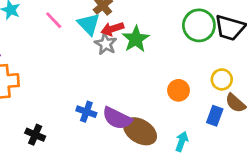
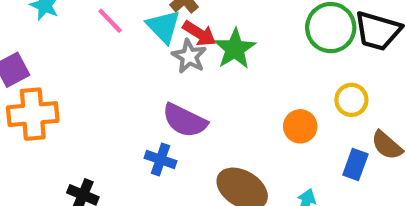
red arrow: (112, 29) -> (199, 33), turned -130
yellow circle: (222, 79) -> (351, 100), moved
purple semicircle: (117, 118) -> (185, 120), moved

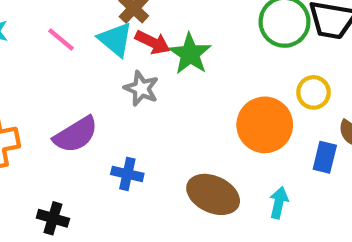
gray star: (189, 56) -> (141, 88), moved
purple semicircle: (185, 120) -> (76, 135), moved, turned -51
orange circle: (300, 126) -> (265, 125), size x1.6

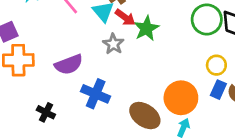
orange circle: (265, 125) -> (181, 98), moved
blue rectangle: (325, 157) -> (218, 90), moved
blue cross: (127, 174) -> (96, 94), size x1.5

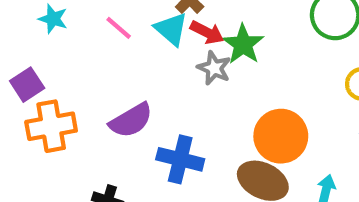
gray star: (113, 44) -> (214, 68), moved
orange circle: (181, 98) -> (281, 136), moved

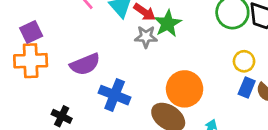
gray star: (214, 68) -> (146, 37), turned -30
purple square: (27, 85) -> (31, 32), moved

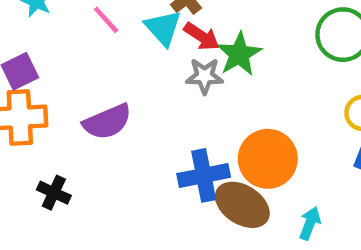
blue cross: (115, 95) -> (204, 175), moved, turned -32
black cross: (62, 116) -> (54, 193), moved

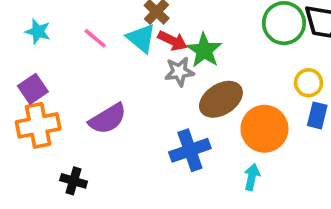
orange circle: (268, 159) -> (264, 129), moved
brown ellipse: (242, 205) -> (221, 99), moved, turned -57
cyan arrow: (310, 223) -> (252, 177), moved

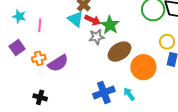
pink line: (95, 38) -> (40, 25), moved, turned 56
orange cross: (38, 125) -> (39, 58), moved, size x0.6
blue cross: (190, 150) -> (104, 93), moved
cyan arrow: (252, 177) -> (129, 94), moved, turned -48

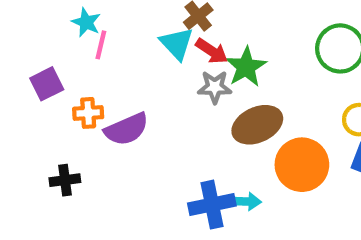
cyan star: (19, 16) -> (86, 22), moved
cyan arrow: (129, 94) -> (246, 201), moved, turned 120
black cross: (40, 97) -> (65, 180), moved, turned -32

